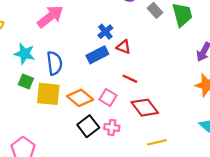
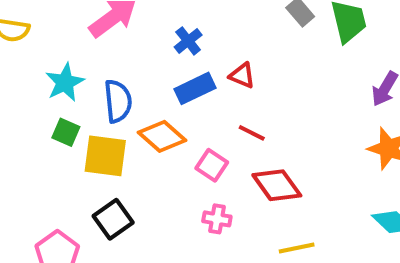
blue cross: (105, 32) -> (188, 41), moved
cyan star: (24, 54) -> (65, 82), turned 30
orange diamond: (80, 98) -> (162, 136), moved
black square: (88, 126) -> (113, 219), moved

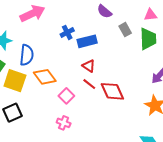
red triangle: (242, 76) -> (89, 66), moved
blue rectangle: (195, 88) -> (87, 41), moved
red diamond: (277, 185) -> (112, 91), moved

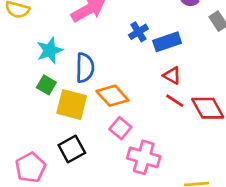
pink square: (66, 96) -> (120, 128), moved
pink cross: (64, 123) -> (144, 157), size x1.6

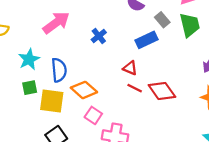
blue rectangle: (167, 42) -> (147, 40), moved
green square: (46, 85) -> (30, 88), turned -35

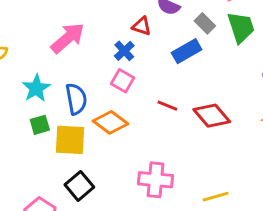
red triangle: (130, 68) -> (142, 26), moved
red line: (135, 88) -> (167, 106), moved
pink square: (93, 115) -> (123, 81), moved

